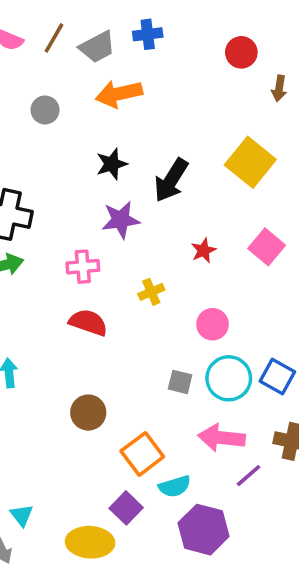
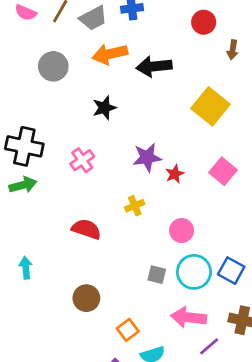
gray circle: (45, 110) -> (53, 66), size x1.4
black arrow: (171, 180) -> (154, 66), moved, turned 52
purple star: (121, 220) -> (147, 157), moved
pink cross: (83, 267) -> (82, 160), moved, turned -30
orange square: (142, 454) -> (128, 330), size x0.7

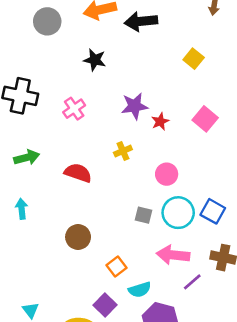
yellow square: (211, 106) -> (194, 59), size x0.6
black star: (104, 108) -> (95, 60), turned 30
green arrow: (23, 185) -> (27, 157), moved

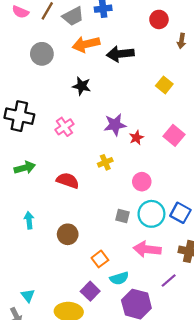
cyan arrow: (22, 209) -> (29, 220), moved
purple line: (192, 282) -> (169, 280), moved

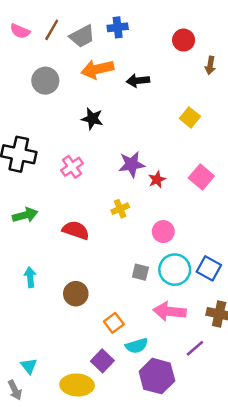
black arrow: (120, 54) -> (138, 81), size x0.7

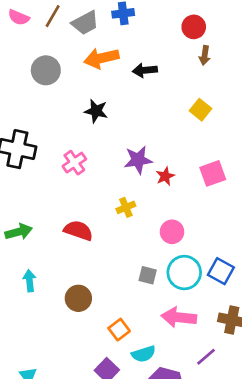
brown arrow: (210, 65) -> (205, 55), moved
pink square: (201, 177) -> (213, 173), turned 30
green arrow: (25, 215) -> (19, 232), moved

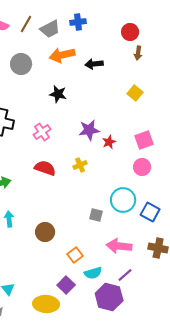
red semicircle: (78, 230) -> (45, 168), moved
pink circle: (172, 232) -> (142, 167), moved
cyan circle: (184, 273) -> (123, 200), moved
purple line: (206, 357) -> (125, 275), moved

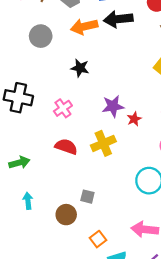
black arrow: (94, 64) -> (118, 19), moved, size x1.5
yellow cross: (80, 165) -> (103, 143), size x1.6
gray square: (96, 215) -> (87, 197), moved

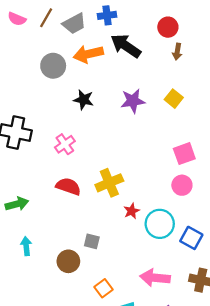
black arrow: (118, 19) -> (126, 46), turned 40
gray circle: (41, 36) -> (53, 66), moved
purple star: (113, 106) -> (133, 101), moved
red star: (134, 119) -> (132, 211), moved

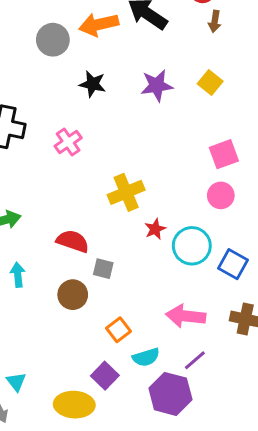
red semicircle: (68, 186) -> (73, 241), moved

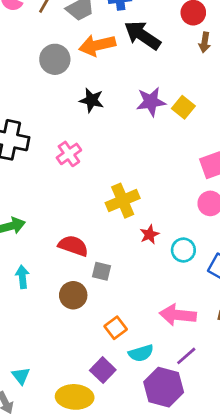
yellow square: (210, 82) -> (183, 107), moved
cyan circle: (192, 246) -> (183, 250), size x0.7

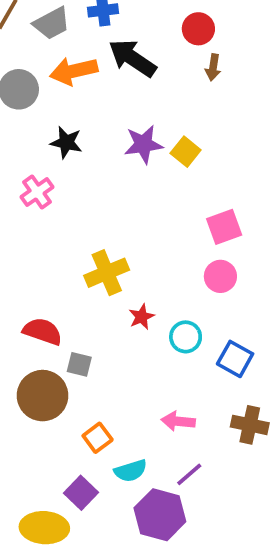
pink cross: (69, 154) -> (37, 192), moved
brown circle: (73, 295) -> (43, 396), size x1.4
pink arrow: (178, 315) -> (178, 421), size x0.7

